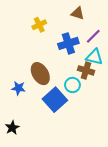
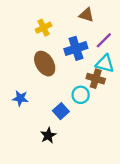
brown ellipse: (40, 74) -> (45, 64), moved
blue square: (55, 100) -> (61, 111), size x0.6
black star: (12, 128) -> (48, 135), moved

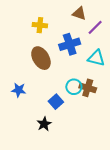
yellow cross: (44, 28) -> (40, 25), turned 32
purple line: (104, 40) -> (95, 27), moved
brown cross: (96, 79) -> (88, 88), moved

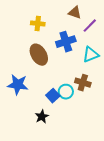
cyan triangle: (96, 58) -> (91, 55), turned -36
cyan circle: (74, 87) -> (66, 92), moved
blue star: (19, 90) -> (18, 85), size x1.5

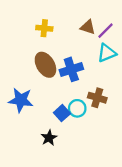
brown triangle: (75, 13) -> (88, 27), moved
blue cross: (66, 42) -> (71, 69), moved
cyan triangle: (91, 55) -> (107, 53), moved

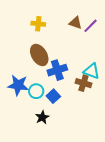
cyan triangle: (107, 53) -> (92, 71), moved, turned 42
blue cross: (71, 69) -> (57, 70), moved
cyan circle: (77, 108) -> (36, 91), moved

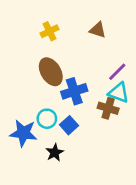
yellow cross: (38, 24) -> (49, 31), turned -32
purple line: (91, 26) -> (117, 72), moved
blue star: (18, 85) -> (23, 133), moved

